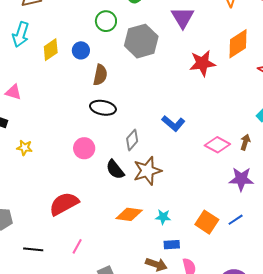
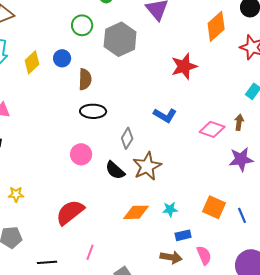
red star: (202, 63) -> (184, 66), moved
yellow star: (24, 148) -> (16, 194), moved
blue line: (236, 220) -> (242, 215), moved, turned -70

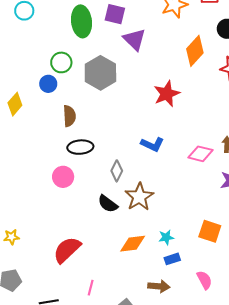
blue circle: (62, 58) -> (48, 84), moved
pink circle: (81, 154) -> (63, 177), moved
blue rectangle: (183, 235) -> (172, 259), moved
brown arrow: (171, 257) -> (159, 286), moved

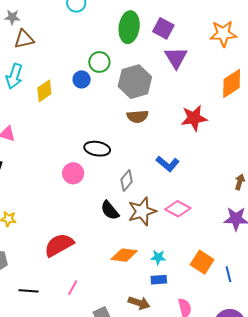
brown semicircle: (69, 116) -> (138, 116), moved, turned 75
pink diamond: (201, 154) -> (178, 209), moved

